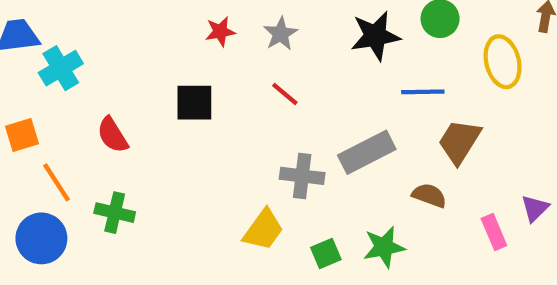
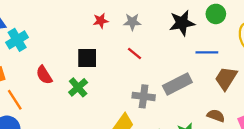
gray star: (281, 34) -> (132, 22), turned 30
brown semicircle: (429, 195) -> (216, 116), moved
green cross: (115, 213) -> (78, 87), moved, turned 36

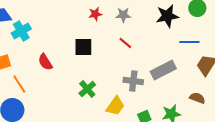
green cross: (78, 87) -> (87, 89), moved

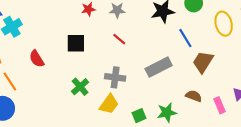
blue line: (189, 42) -> (185, 38), turned 60
gray cross: (133, 81) -> (115, 77), moved

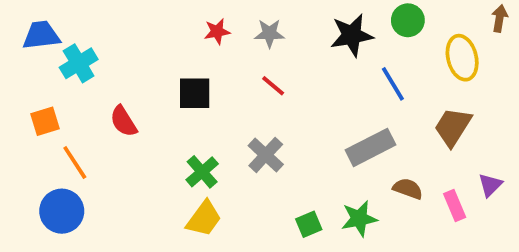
brown trapezoid: (203, 62) -> (453, 127), moved
gray rectangle: (159, 67) -> (370, 147), moved
gray cross: (115, 77) -> (266, 155), turned 36
yellow trapezoid: (109, 104) -> (204, 219), moved

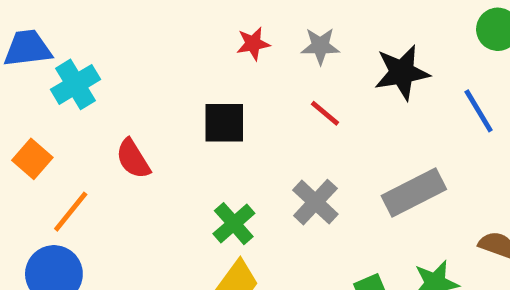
black star: (352, 35) -> (402, 72), moved
orange square: (45, 121) -> (32, 159), turned -32
gray rectangle: (370, 147) -> (414, 192), moved
orange line: (75, 162) -> (71, 212), turned 72

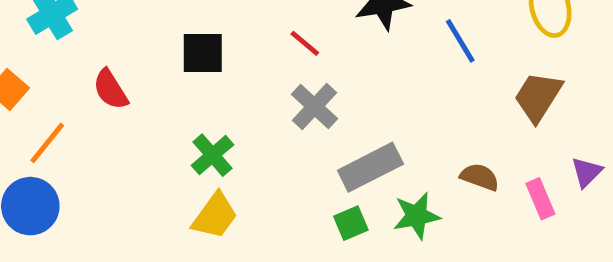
gray rectangle: (414, 192) -> (370, 167), moved
gray cross: (315, 202) -> (315, 106), moved

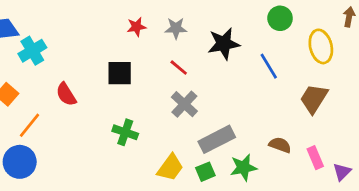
green cross: (212, 155) -> (125, 132), turned -30
purple triangle: (587, 172) -> (342, 172), moved
yellow trapezoid: (215, 216) -> (170, 167), moved

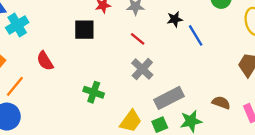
black star: (224, 44) -> (175, 19), size x0.6
blue line: (269, 66) -> (196, 35), moved
black square: (120, 73) -> (84, 30), moved

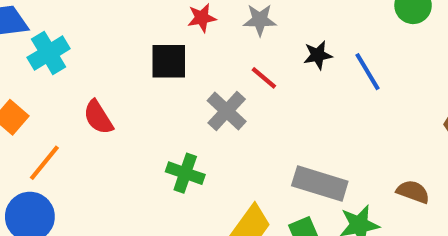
black star: (175, 19) -> (318, 55), moved
gray cross: (142, 69) -> (227, 111), moved
gray rectangle: (169, 98) -> (320, 183), turned 44

